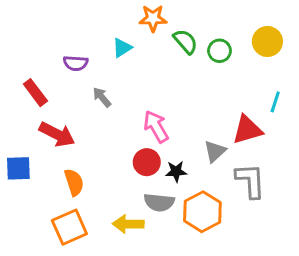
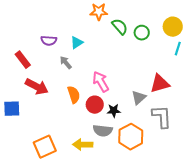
cyan triangle: (122, 48) -> (77, 43), moved
cyan line: (275, 102) -> (178, 49), moved
orange semicircle: (74, 182) -> (74, 95), moved

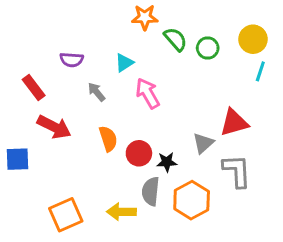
cyan triangle: (77, 43) -> (124, 63), moved
pink arrow: (101, 82) -> (148, 93), moved
gray semicircle: (103, 131) -> (151, 191), turned 90

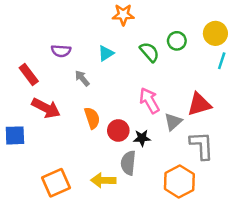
green semicircle: (175, 39) -> (149, 52), moved
pink arrow: (148, 93) -> (149, 101), moved
orange hexagon: (192, 200) -> (179, 182), moved

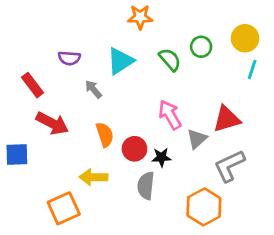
cyan triangle: (106, 53) -> (120, 61), size x1.5
gray L-shape: (202, 145) -> (229, 166), turned -112
yellow arrow: (103, 180) -> (93, 177), moved

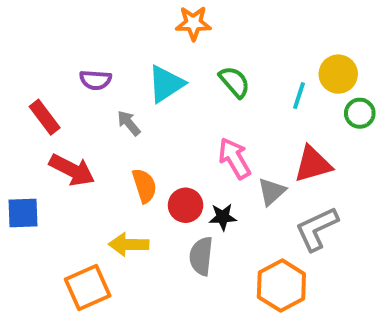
yellow circle: (245, 38) -> (338, 74), moved
green circle: (201, 47) -> (360, 113), moved
cyan line: (252, 69) -> (299, 96), moved

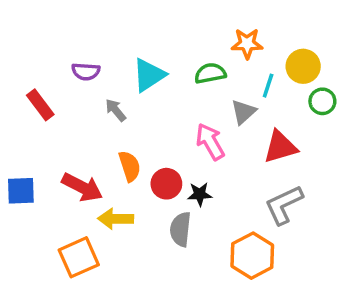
orange star: (193, 23) -> (247, 43), moved
green semicircle: (234, 82) -> (210, 73), turned -60
red arrow: (72, 170) -> (82, 187), moved
gray triangle: (272, 192) -> (244, 112), moved

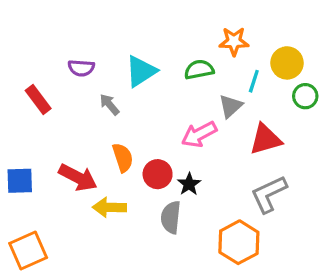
pink arrow: (210, 142) -> (199, 134), turned -88
black star: (200, 194) -> (189, 184), turned -30
orange square: (79, 257) -> (28, 250), moved

